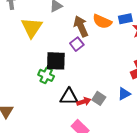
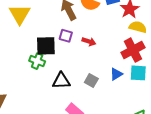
purple square: (77, 44) -> (66, 36), moved, turned -32
red arrow: (84, 102) -> (89, 41), moved, turned 40

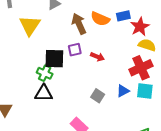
purple square: (66, 36) -> (75, 50), turned -32
black triangle: (61, 81) -> (44, 93), moved

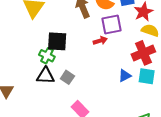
purple square: (75, 50) -> (111, 24), moved, size x1.5
red arrow: (97, 57) -> (100, 41), turned -40
gray square: (98, 96) -> (67, 77), moved

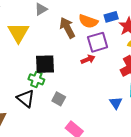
black triangle: (45, 76) -> (26, 99), moved, turned 42
blue triangle: (125, 76) -> (116, 103), moved, turned -32

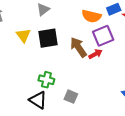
brown arrow: (67, 28) -> (78, 47), moved
yellow triangle: (18, 33) -> (23, 35), size x0.7
black square: (45, 64) -> (48, 38), moved

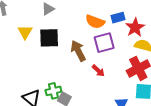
red arrow: (95, 54) -> (98, 71), moved, turned 64
green cross: (46, 80) -> (53, 91), moved, turned -35

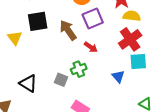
yellow triangle: (25, 32) -> (15, 38), moved
green cross: (53, 91) -> (79, 69), moved

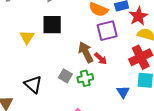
brown arrow: (68, 30) -> (86, 52), moved
gray square: (61, 80) -> (65, 76), moved

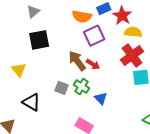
yellow triangle: (27, 37) -> (19, 70), moved
green cross: (85, 78) -> (82, 86), turned -35
blue triangle: (123, 92) -> (101, 98), moved

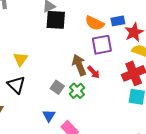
black square: (39, 40) -> (56, 20), moved
blue triangle: (101, 98) -> (49, 116), moved
black triangle: (31, 102) -> (16, 85), moved

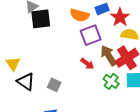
brown arrow: (79, 65) -> (109, 56), moved
black triangle: (16, 85) -> (26, 82), moved
green cross: (77, 91) -> (111, 81), moved

